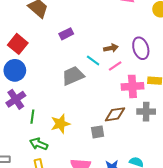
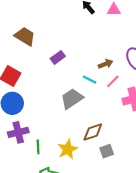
purple cross: (16, 99) -> (18, 132), turned 30
brown diamond: (115, 114) -> (93, 132), moved

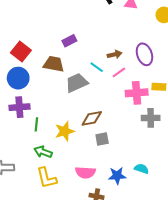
brown trapezoid: (25, 36) -> (54, 64), moved, turned -30

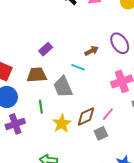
pink line: (119, 72) -> (108, 114), moved
gray trapezoid: (77, 83) -> (63, 87), turned -75
green line: (36, 124) -> (41, 107), moved
yellow star: (65, 131) -> (62, 124), moved

